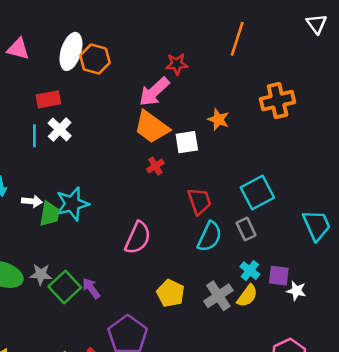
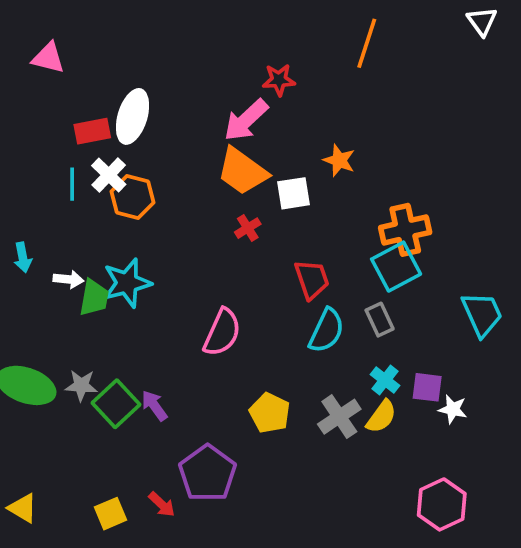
white ellipse: (71, 51) -> (132, 116), moved
orange hexagon: (95, 59) -> (132, 197), moved
orange cross: (278, 101) -> (405, 230), moved

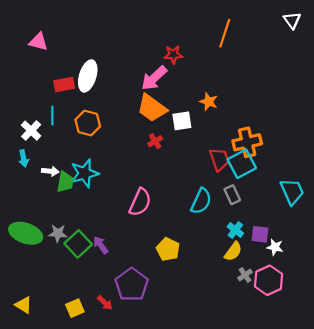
white cross: (109, 175) -> (31, 131), moved
red trapezoid: (312, 279) -> (219, 159), moved
gray cross: (339, 417) -> (245, 275), moved, size x0.6
pink hexagon: (442, 504) -> (269, 280), moved

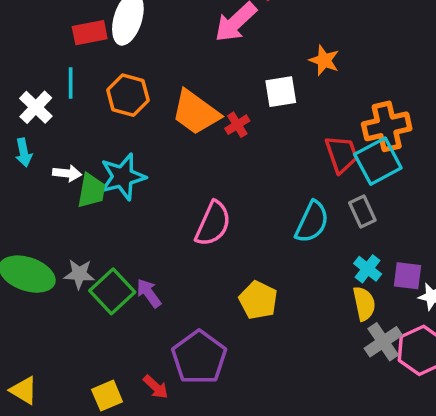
orange trapezoid: (152, 108) -> (196, 112), moved
yellow semicircle: (233, 251) -> (364, 304), turned -48
gray cross: (245, 275) -> (383, 342), size x1.5

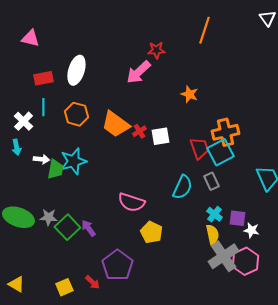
red rectangle: (90, 33) -> (43, 78), moved
white square: (281, 92) -> (160, 136), moved
pink semicircle: (213, 224) -> (131, 202), moved, turned 84
gray cross: (383, 342) -> (223, 256), size x1.4

